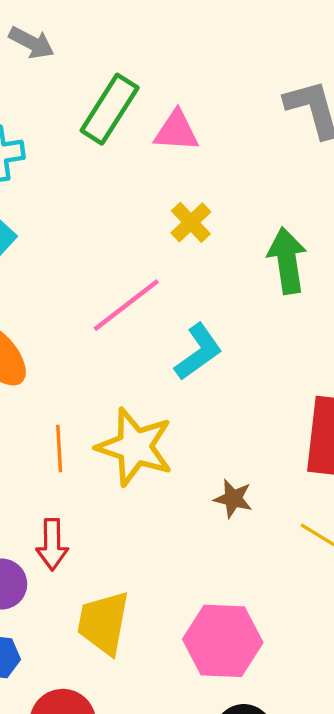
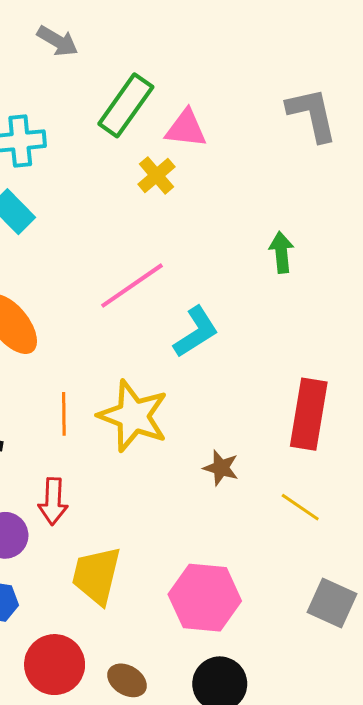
yellow cross: (191, 222) -> (156, 175), moved
green arrow: (287, 261) -> (281, 252), size x0.7

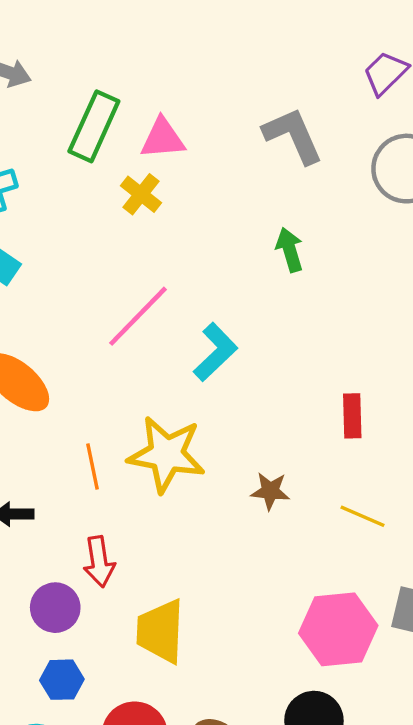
gray L-shape: (312, 114) -> (293, 136), moved
red rectangle: (309, 414) -> (352, 416), size x0.6
pink hexagon: (205, 598) -> (338, 629), moved

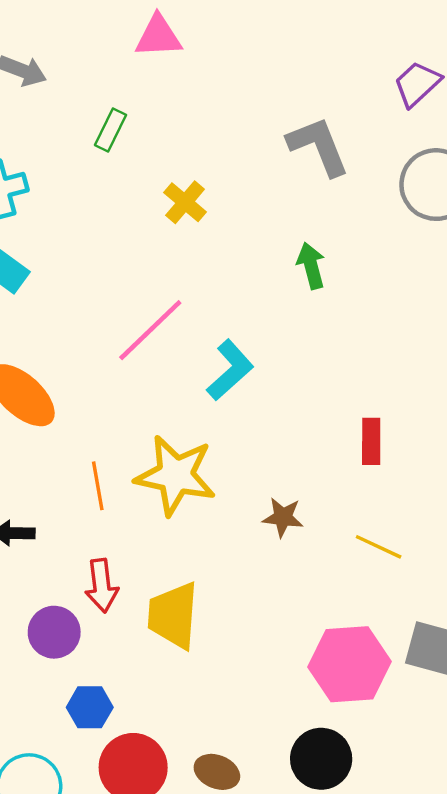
green rectangle: (94, 126) -> (110, 130), size x0.6
pink triangle: (163, 138) -> (158, 36), moved
yellow cross: (141, 194) -> (185, 202), moved
yellow trapezoid: (161, 631) -> (173, 615), moved
blue hexagon: (62, 680) -> (90, 707), moved

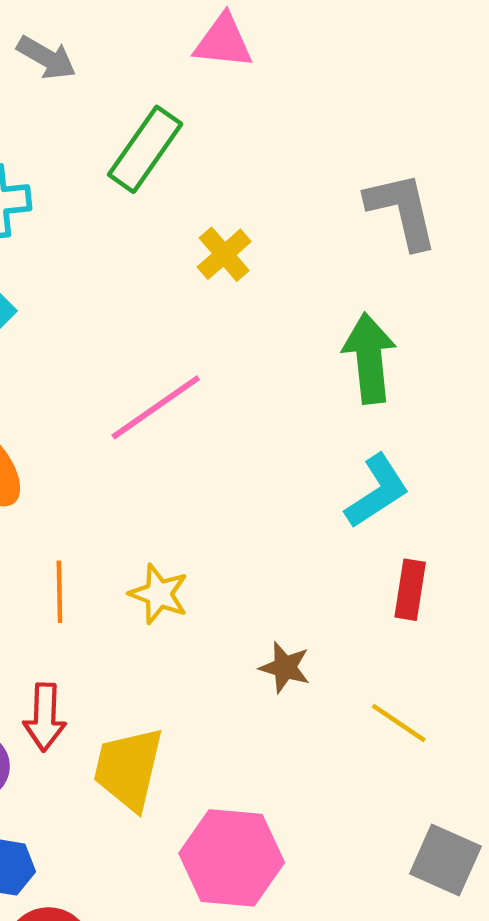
green rectangle: (110, 130) -> (145, 149), size x1.6
green arrow: (311, 266) -> (369, 358), size x1.5
cyan L-shape: (230, 370) -> (377, 491), moved
yellow star: (176, 475) -> (159, 594), size x0.6
pink hexagon: (349, 664) -> (232, 858), moved

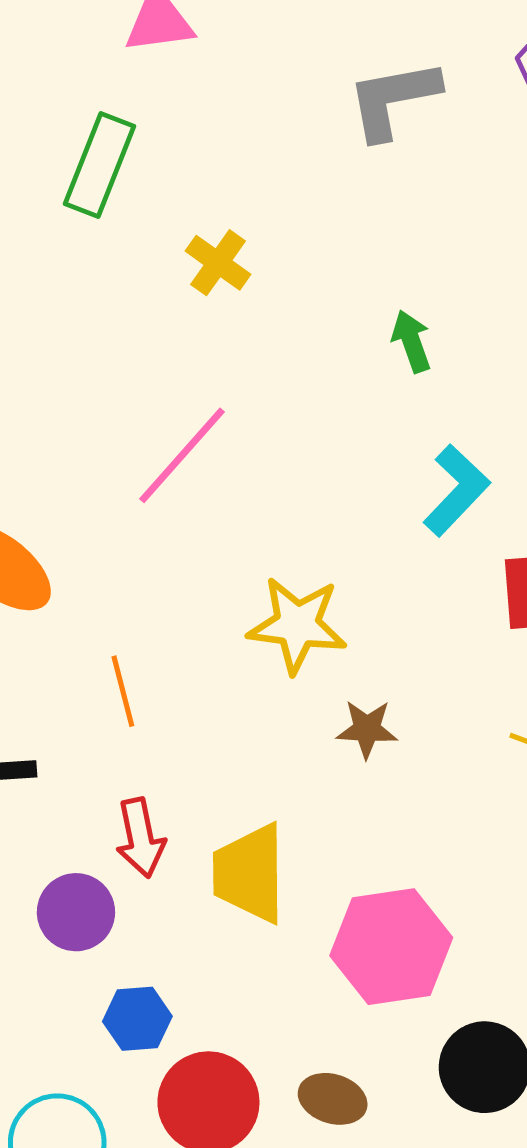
gray L-shape: (402, 210) -> (393, 99), moved, turned -74
green arrow: (369, 358) -> (411, 341), size x0.6
yellow star: (159, 594) -> (297, 625), moved, size x1.4
brown star: (285, 667) -> (367, 729), moved

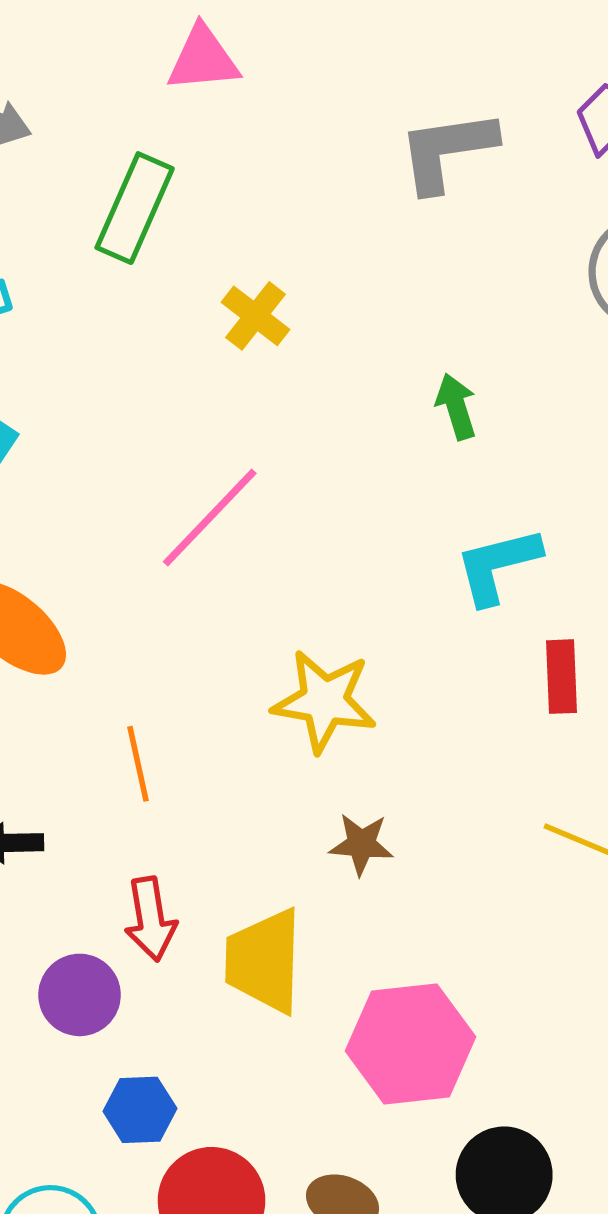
cyan L-shape: (456, 490) -> (498, 566), turned -150
brown star: (367, 729) -> (361, 844), moved

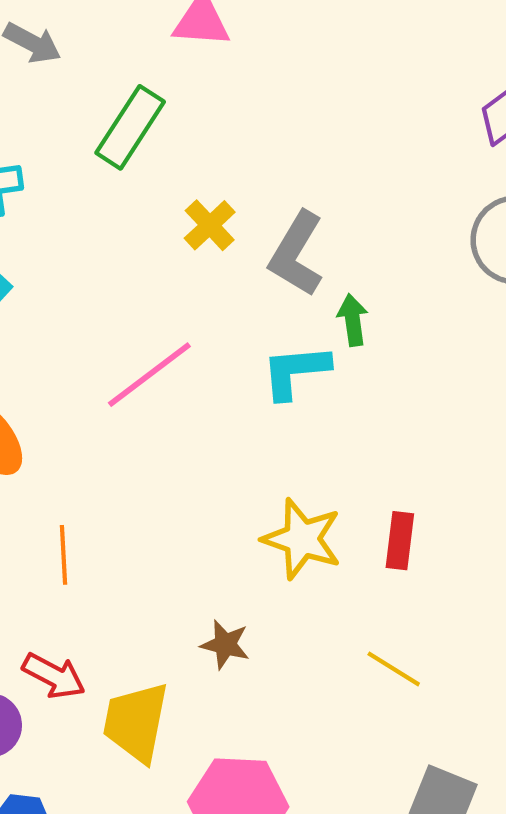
gray L-shape: (447, 151) -> (296, 254), moved, turned -60
cyan L-shape: (498, 566) -> (295, 371), moved
yellow star: (324, 701) -> (302, 539), moved
red arrow: (150, 919) -> (54, 676), turned -62

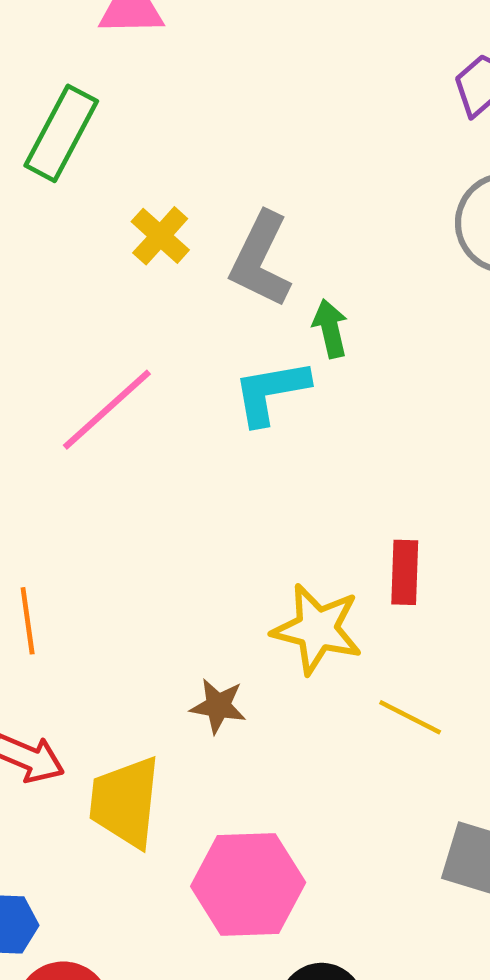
yellow star: (302, 539) -> (317, 629), moved

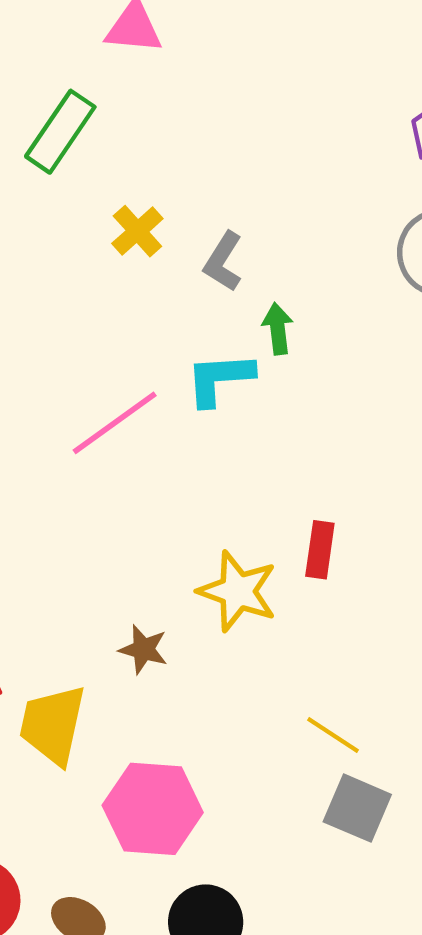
gray L-shape: (261, 260) -> (223, 262), size x0.7
pink line: (107, 410) -> (115, 423), moved
yellow line: (410, 717) -> (333, 735), moved

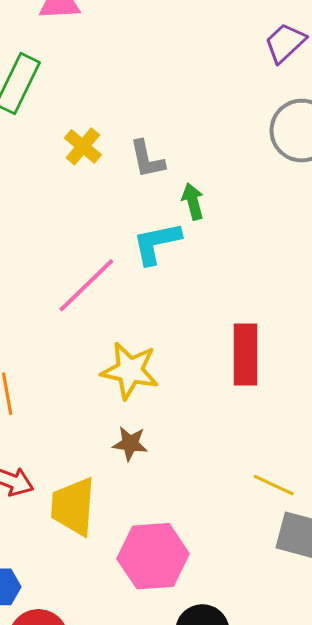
gray L-shape: (223, 262) -> (147, 159), turned -36
red rectangle: (320, 550) -> (246, 355), size x1.5
yellow star: (238, 591) -> (130, 371), moved

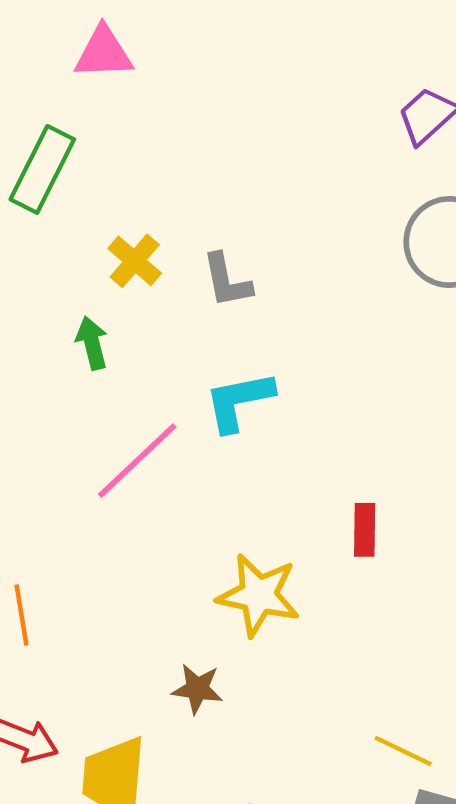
green arrow: (193, 201) -> (92, 343), moved
red rectangle: (246, 355) -> (365, 530), moved, size x0.6
yellow star: (130, 371) -> (259, 595), moved

